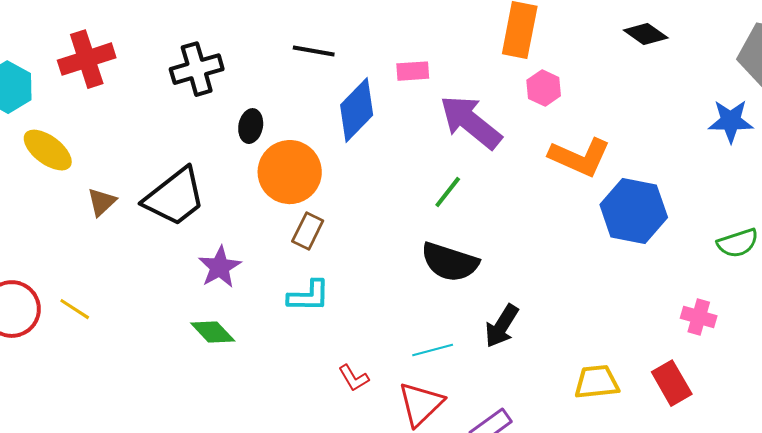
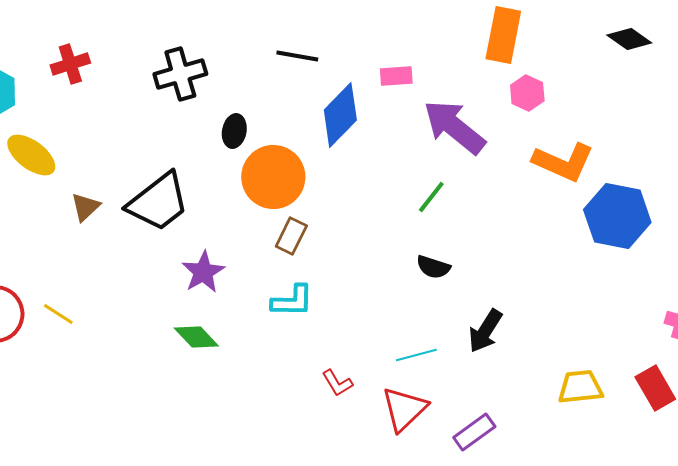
red cross: (87, 59) -> (70, 64), size x0.7
black semicircle: (450, 262) -> (433, 267), size x0.6

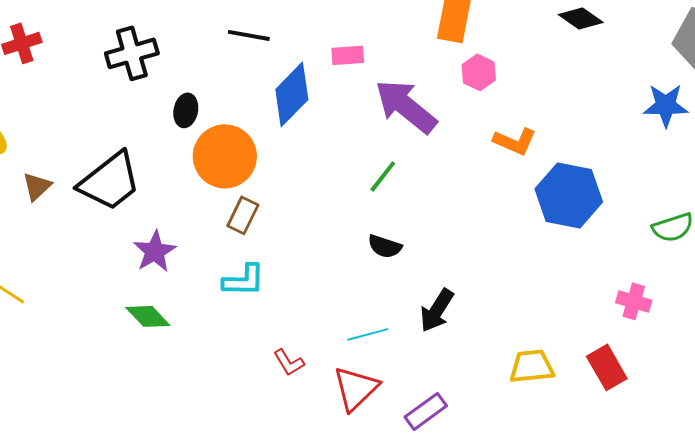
orange L-shape: (563, 162) -> (515, 141), size x0.7

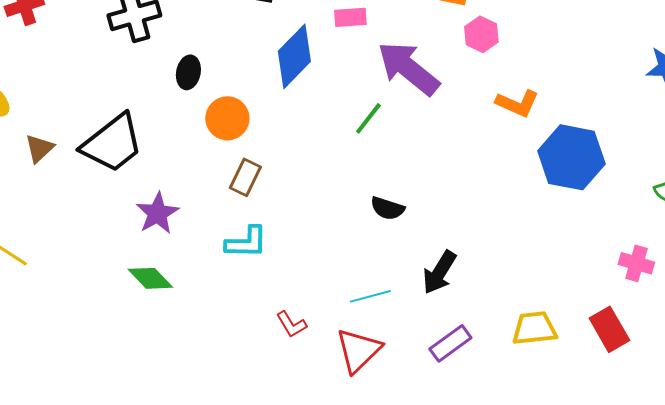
orange circle: (225, 156) -> (227, 118), size x0.7
green line: (383, 176) -> (368, 118), moved
purple rectangle: (426, 411) -> (450, 343), moved

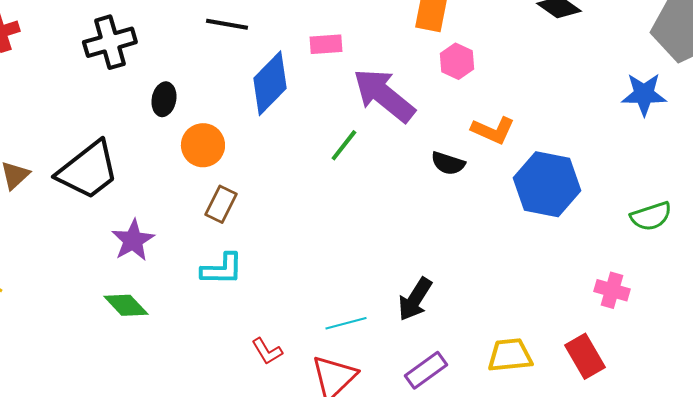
black semicircle: (387, 208) -> (448, 163), moved

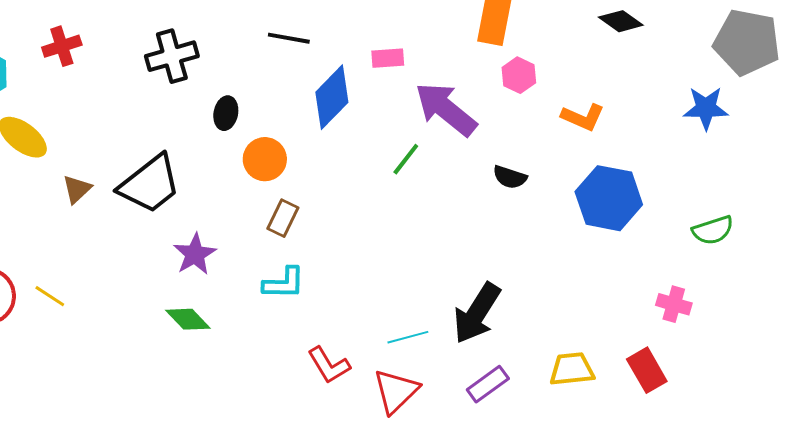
orange L-shape: (493, 130) -> (583, 117), moved
black arrow: (415, 299) -> (477, 313), size x1.4
red L-shape: (267, 351) -> (329, 365), size x1.4

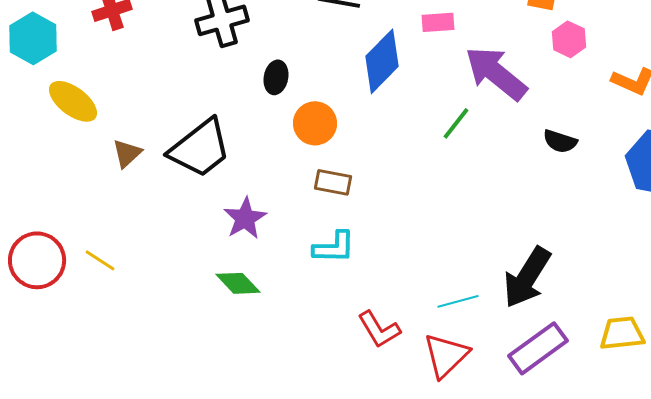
brown rectangle: (283, 218) -> (333, 182), turned 75
purple rectangle: (488, 384) -> (538, 348), size x1.4

